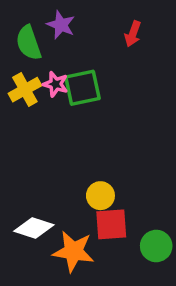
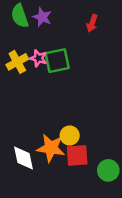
green semicircle: (29, 43) -> (20, 16), moved
white diamond: (34, 228) -> (24, 158), turned 60
orange star: (73, 251) -> (51, 148), moved

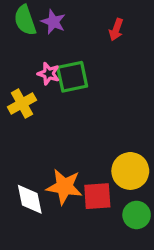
yellow cross: (17, 62) -> (22, 103), moved
yellow circle: (70, 135) -> (130, 171), moved, size x1.5

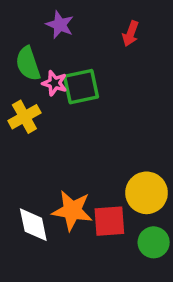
green semicircle: (25, 20) -> (28, 64), moved

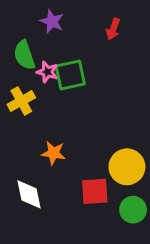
orange star: (72, 210) -> (53, 153), moved, size x0.7

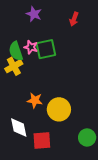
green semicircle: (24, 55) -> (16, 51), moved
yellow circle: (127, 167) -> (59, 109), moved
red square: (95, 191) -> (42, 141), moved

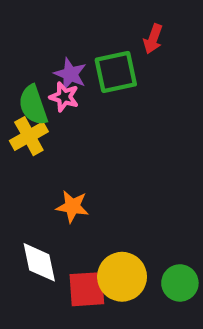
purple star: (34, 14) -> (70, 74), moved
green square: (46, 49) -> (116, 72), moved
yellow circle: (59, 109) -> (122, 277), moved

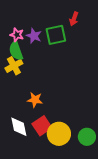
pink star: (64, 97) -> (17, 35), moved
red square: (87, 289) -> (42, 126), moved, turned -30

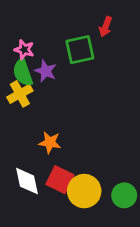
purple star: (34, 36) -> (46, 71), moved
red square: (42, 126) -> (60, 180), turned -30

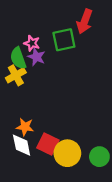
red arrow: (106, 27) -> (85, 21), size x1.5
pink star: (24, 50) -> (32, 43), moved
orange star: (50, 142) -> (25, 127), moved

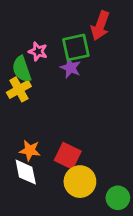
purple star: (36, 57) -> (70, 68), moved
red square: (48, 144) -> (68, 156), moved
green circle: (99, 157) -> (118, 198), moved

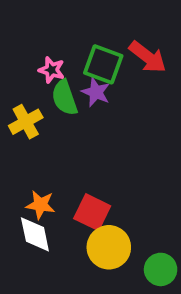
red arrow: (100, 26) -> (148, 57), moved, turned -72
green square: (76, 47) -> (103, 64), turned 32
green semicircle: (22, 69) -> (64, 98), moved

